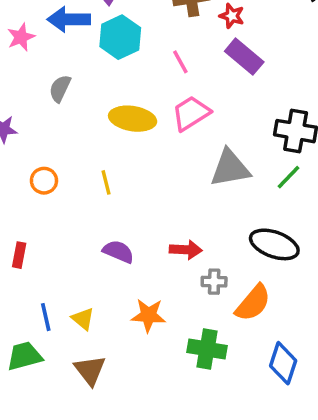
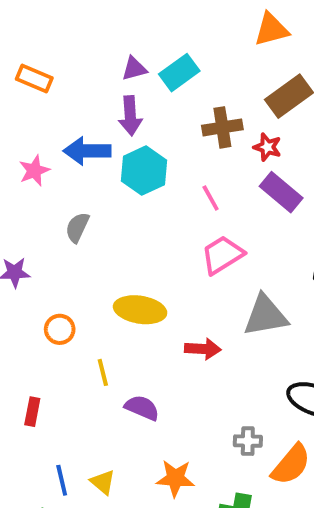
yellow ellipse: (133, 119) -> (140, 310), moved
yellow line: (106, 182) -> (103, 372), moved
red arrow: (186, 250) -> (203, 349), moved

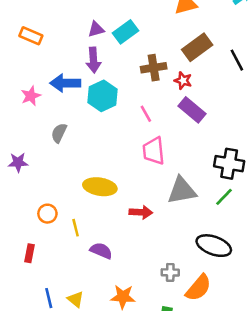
pink trapezoid: (222, 255) -> (154, 151), turned -64
orange circle: (60, 329) -> (47, 214), moved

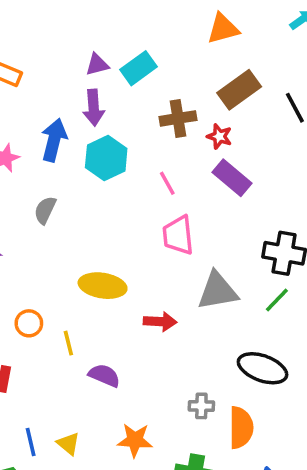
blue arrow: (65, 83) -> (54, 140), turned 104
orange semicircle: (198, 288) -> (241, 428), turned -40

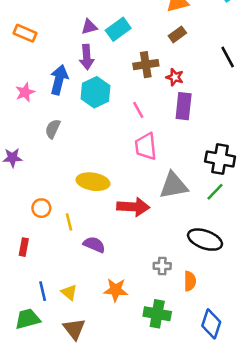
brown rectangle: (239, 90) -> (177, 34), moved, size x0.6
purple rectangle: (232, 178) -> (184, 106), turned 56
red arrow: (160, 322) -> (133, 207), size x1.4
orange semicircle: (241, 428) -> (190, 281), size x0.7

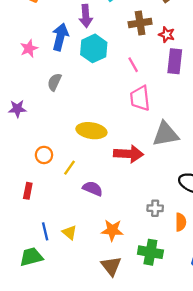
yellow line: (69, 222) -> (69, 168), turned 49
brown triangle: (74, 329) -> (111, 266), moved

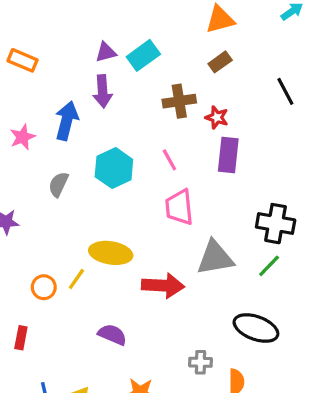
cyan hexagon: (94, 48) -> (114, 168), moved
yellow line: (69, 168) -> (76, 279), moved

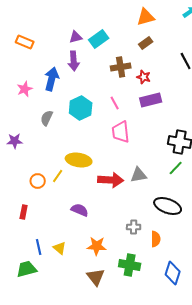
purple rectangle: (228, 155) -> (151, 100), turned 70
gray triangle: (215, 258) -> (139, 175), moved, size x0.7

